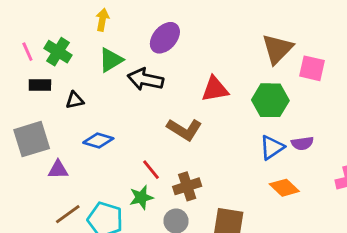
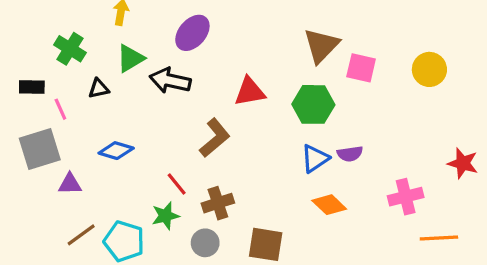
pink line: (27, 52) -> (60, 109), moved
black rectangle: (40, 85) -> (32, 87), moved
black triangle: (75, 100) -> (99, 89), moved
brown L-shape: (184, 129) -> (215, 138), turned -72

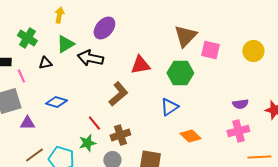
purple semicircle: (350, 154) -> (240, 104), moved
blue triangle: (315, 159) -> (169, 107), moved

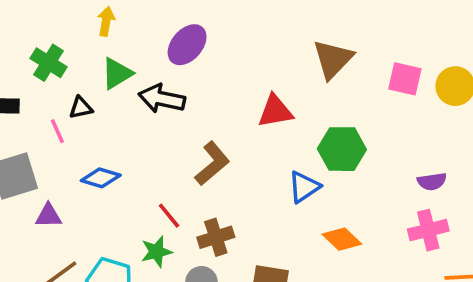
pink square: (210, 50) -> (405, 79), moved
red triangle: (140, 65) -> (275, 111), moved
green hexagon: (180, 73) -> (342, 149), moved
pink line: (21, 76) -> (57, 131), moved

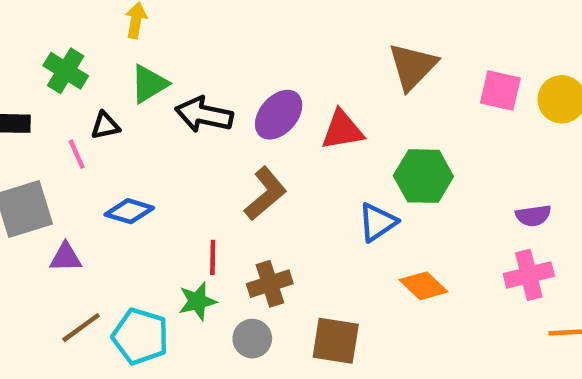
purple ellipse: (187, 45) -> (279, 115), moved
red line: (169, 216) -> (213, 257), turned 40

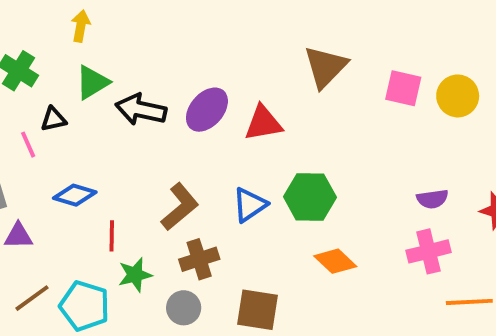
green hexagon: (423, 176) -> (310, 197), moved
brown L-shape: (265, 194) -> (180, 207), moved
blue triangle: (377, 222) -> (250, 205), moved
red line: (213, 257) -> (112, 236), moved

